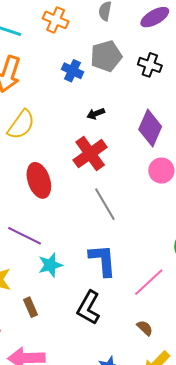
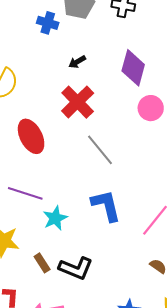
black L-shape: (89, 308) -> (76, 268), moved, turned -88

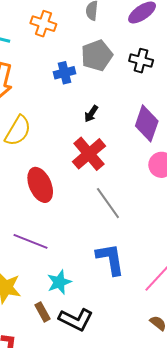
blue cross: (48, 23) -> (64, 73), turned -35
black arrow: (77, 62) -> (91, 114), turned -30
cyan star: (55, 218) -> (59, 282), moved

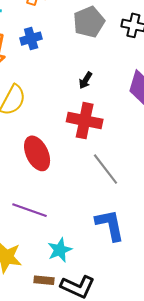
blue cross: (64, 73) -> (31, 39), moved
red cross: (89, 154) -> (85, 121), turned -36
brown rectangle: (42, 312) -> (44, 280), turned -54

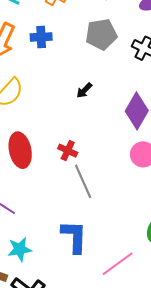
red cross: (85, 121) -> (68, 151), moved, size x0.6

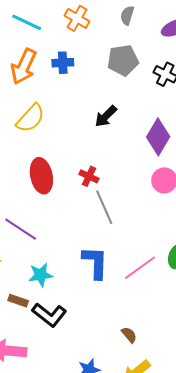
black arrow: (84, 90) -> (106, 116), size x1.4
pink line: (118, 264) -> (140, 268), moved

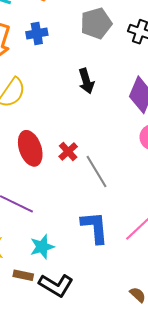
black arrow: (106, 116) -> (86, 81), turned -55
red cross: (89, 176) -> (68, 152), moved, turned 30

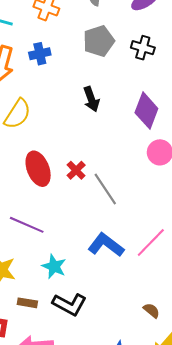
blue L-shape: (95, 227) -> (106, 245), turned -45
cyan star: (42, 247) -> (54, 267), turned -30
brown rectangle: (23, 275) -> (27, 303), moved

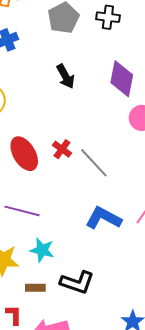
cyan star: (54, 267) -> (42, 250), moved

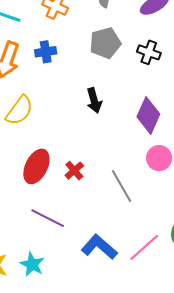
red ellipse: (24, 154) -> (36, 166), turned 44
gray line: (94, 163) -> (122, 186), moved
purple line: (22, 211) -> (48, 218), moved

